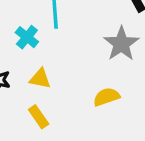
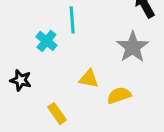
yellow triangle: (40, 79) -> (89, 79), moved

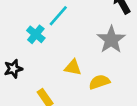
cyan line: (72, 20) -> (58, 16), turned 45
black star: (21, 80) -> (13, 69), turned -30

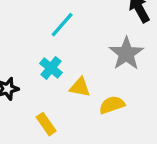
cyan cross: (36, 34) -> (51, 68), moved

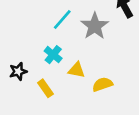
gray star: (126, 54) -> (95, 26), moved
yellow rectangle: (46, 124) -> (45, 88), moved

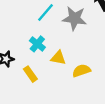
gray star: (95, 26) -> (74, 18), turned -30

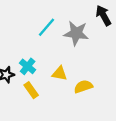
cyan cross: (37, 44) -> (28, 66), moved

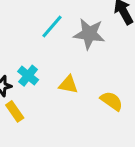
yellow semicircle: (83, 87) -> (112, 101), moved, turned 54
yellow rectangle: (31, 90) -> (15, 111), moved

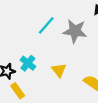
yellow triangle: (68, 85) -> (59, 70), turned 42

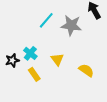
yellow rectangle: (18, 91) -> (34, 74), moved

